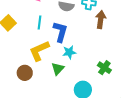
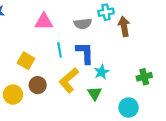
green cross: (104, 68) -> (144, 77), turned -32
brown circle: (25, 73) -> (38, 85), moved

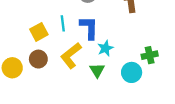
yellow square: (26, 61) -> (39, 32), moved, turned 30
cyan circle: (129, 108) -> (132, 72), moved

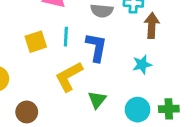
cyan star: (105, 48) -> (142, 65), moved
green cross: (150, 55) -> (169, 109), moved
brown circle: (38, 59) -> (27, 112), moved

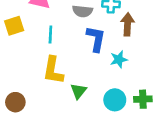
yellow square: (36, 42) -> (14, 26), moved
blue L-shape: (96, 47) -> (96, 39), moved
yellow L-shape: (69, 77) -> (53, 70), turned -52

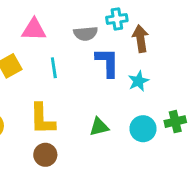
yellow L-shape: (53, 70) -> (42, 119), moved
green triangle: (78, 91) -> (99, 127), turned 48
brown circle: (15, 102) -> (45, 155), moved

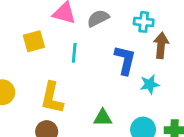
gray semicircle: (86, 34) -> (98, 18), moved, turned 145

